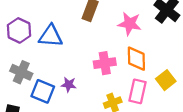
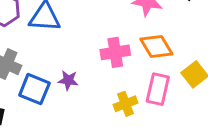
orange diamond: (136, 59) -> (156, 46), turned -30

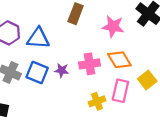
purple star: (68, 80) -> (62, 70), moved
blue square: (34, 89) -> (37, 73), moved

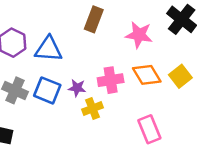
yellow square: (147, 80) -> (180, 76), moved
pink rectangle: (120, 91) -> (149, 129), moved, turned -35
yellow cross: (97, 101) -> (93, 109), moved

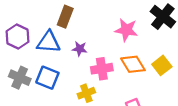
brown rectangle: (94, 19) -> (65, 17), moved
purple star: (77, 88) -> (80, 49), moved

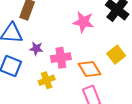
purple star: (80, 49) -> (36, 49), moved
orange diamond: (133, 64) -> (90, 69), moved

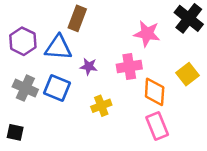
pink cross: (61, 58) -> (129, 67), moved
orange diamond: (90, 69) -> (155, 92), turned 35

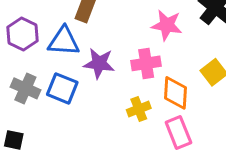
purple star: (89, 67) -> (99, 63), size x1.5
yellow cross: (101, 106) -> (139, 109), moved

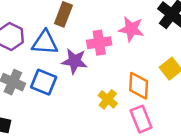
pink cross: (146, 63) -> (99, 43), moved
yellow cross: (139, 109) -> (108, 99), turned -30

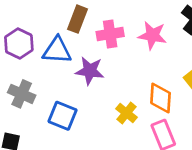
pink cross: (99, 43) -> (110, 34), moved
blue square: (44, 82) -> (62, 116), moved

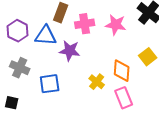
blue square: (62, 116) -> (50, 84), turned -30

